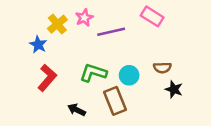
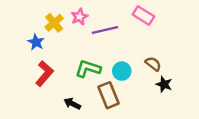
brown semicircle: (162, 68) -> (153, 64), turned -140

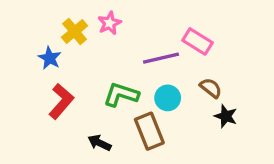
pink rectangle: (143, 16) -> (198, 41), moved
purple line: (105, 30) -> (161, 58), moved

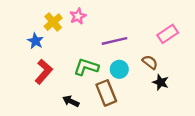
pink rectangle: (198, 41) -> (168, 34), moved, turned -66

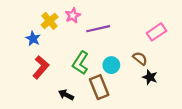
purple line: (115, 41) -> (98, 29), moved
green L-shape: (86, 67) -> (80, 63), turned -75

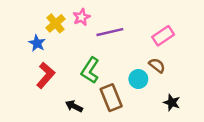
pink rectangle: (157, 32) -> (163, 36), moved
cyan circle: (111, 65) -> (138, 79), moved
black star: (150, 77) -> (172, 103), moved

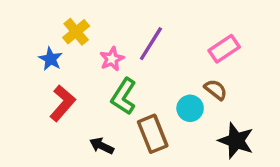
pink star: (82, 17) -> (112, 59), moved
purple line: (110, 32) -> (151, 44), turned -45
black star: (172, 103) -> (236, 141), size x1.5

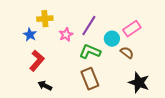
yellow cross: (76, 32) -> (45, 19), turned 35
green L-shape: (124, 96) -> (90, 52), moved, turned 80
cyan circle: (190, 108) -> (112, 39), moved
black arrow: (102, 146) -> (45, 86), moved

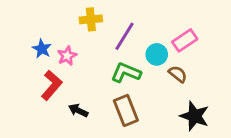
yellow cross: (45, 19) -> (91, 19), moved
pink star: (66, 35) -> (67, 56), moved
black arrow: (45, 86) -> (78, 110), moved

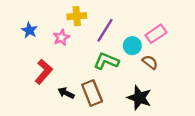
blue star: (42, 49) -> (29, 30), moved
pink star: (67, 56) -> (61, 37), moved
brown rectangle: (126, 110) -> (92, 93), moved
black star: (195, 116) -> (139, 98), moved

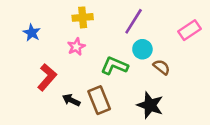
purple line: (105, 30) -> (134, 21), moved
pink rectangle: (156, 34) -> (190, 30), moved
pink star: (61, 37) -> (76, 47), moved

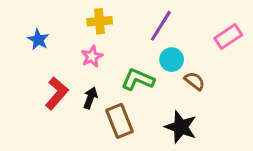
black arrow: (71, 100) -> (90, 98), moved, turned 84

